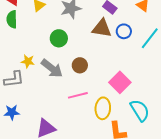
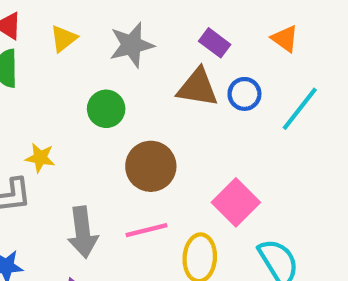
brown circle: (80, 65) -> (151, 166), size x1.5
gray arrow: (52, 68) -> (83, 232), moved, turned 45

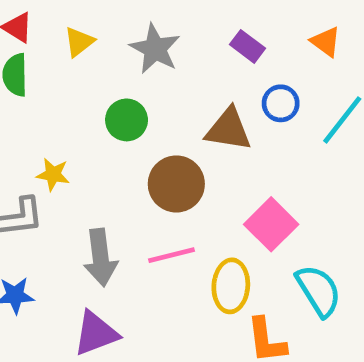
gray star: (132, 45) -> (155, 49), turned -30
brown triangle: (198, 88) -> (228, 129), moved

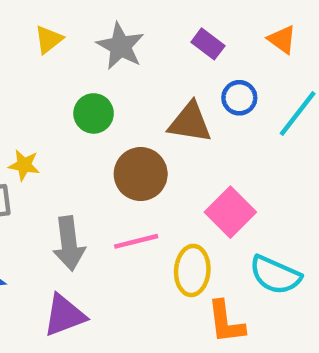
cyan semicircle: (319, 291) -> (275, 275), turned 146

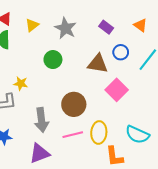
brown circle: (141, 174) -> (74, 104), moved
pink square: (230, 212) -> (117, 90), moved
pink line: (136, 241) -> (73, 135), moved

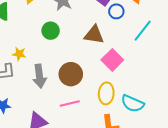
blue circle: (121, 52) -> (116, 11), moved
gray arrow: (41, 120) -> (39, 76), moved
yellow ellipse: (99, 132) -> (106, 93), moved

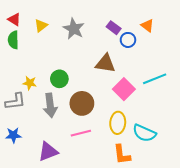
green circle: (51, 31) -> (59, 79), moved
cyan line: (143, 31) -> (155, 79), moved, turned 30

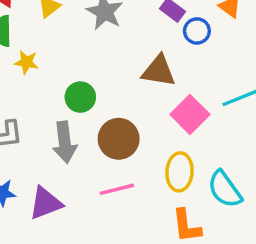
yellow star: (30, 83) -> (26, 62), moved
cyan semicircle: (144, 133) -> (225, 189), turned 30
purple triangle: (48, 151) -> (46, 203), moved

